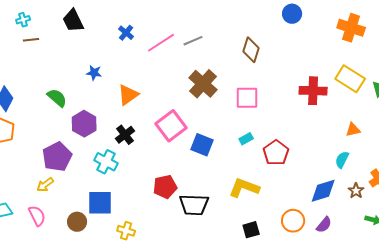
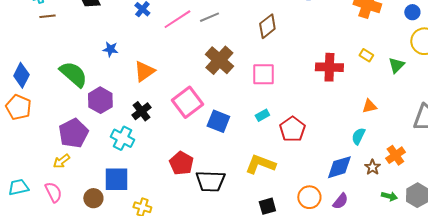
brown diamond: (251, 50) -> (267, 26), turned 35
yellow rectangle: (350, 79) -> (366, 55), size x0.5
green semicircle: (57, 98) -> (73, 74), size x1.4
red pentagon: (165, 187) -> (181, 163), turned -30

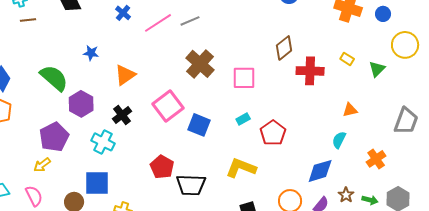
blue circle: (412, 12) -> (383, 14), moved
brown diamond: (267, 26) -> (284, 48), moved
brown star: (372, 167) -> (346, 195), moved

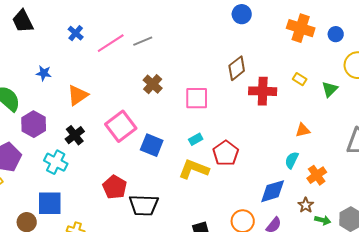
brown cross: (200, 64) -> (153, 84), size x0.7
orange cross: (376, 159) -> (317, 175), moved
yellow L-shape: (241, 168) -> (194, 169), moved
brown star: (346, 195) -> (306, 205), moved

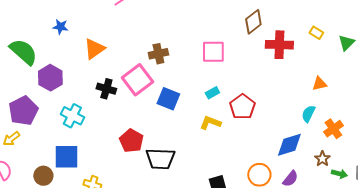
brown cross: (153, 84) -> (158, 54), moved, turned 36
black cross: (75, 135) -> (106, 89), moved, turned -36
yellow L-shape: (194, 169) -> (210, 123), size x0.7

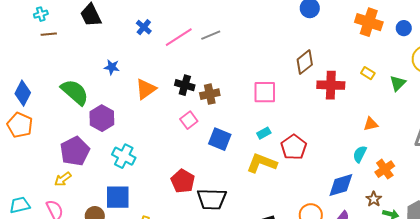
pink square: (137, 80) -> (189, 120), size x0.6
black cross: (106, 89) -> (185, 85), moved
yellow L-shape: (210, 123) -> (262, 163), size x1.4

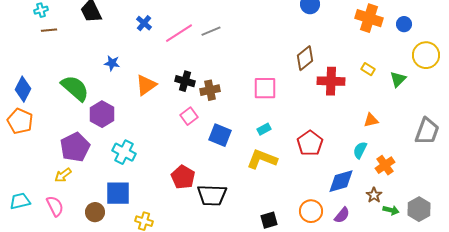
red pentagon: (294, 147) -> (310, 143), moved

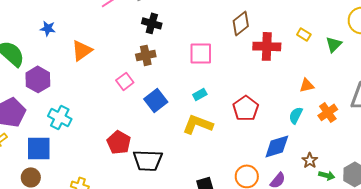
black cross: (185, 81) -> (152, 23), moved
blue square: (220, 135) -> (156, 100), turned 30
orange cross: (385, 165) -> (328, 112), moved
blue square: (118, 193) -> (39, 148), moved

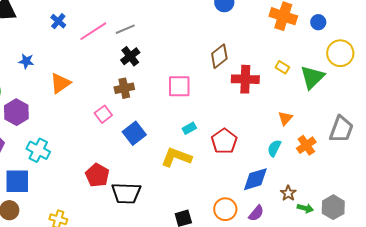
black cross: (152, 23) -> (130, 56), turned 36
green triangle: (334, 44) -> (312, 77), size x1.5
orange triangle: (307, 85) -> (285, 118), turned -35
cyan rectangle: (200, 94) -> (189, 128), moved

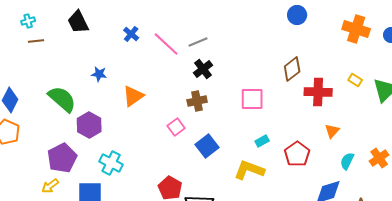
pink line: (93, 31) -> (166, 44), turned 76
orange triangle: (285, 118) -> (332, 131), moved

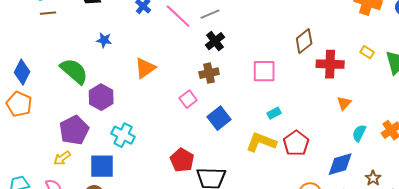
blue star: (99, 74) -> (104, 40), moved
red pentagon: (297, 154) -> (296, 143), moved

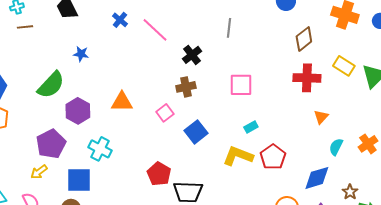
gray line: (210, 14) -> (229, 28), moved, turned -60
brown diamond: (304, 41) -> (304, 39), moved
yellow rectangle: (367, 52) -> (344, 66), size x1.5
orange triangle: (145, 68) -> (122, 102), moved, turned 35
green semicircle: (74, 71) -> (51, 85), turned 92

